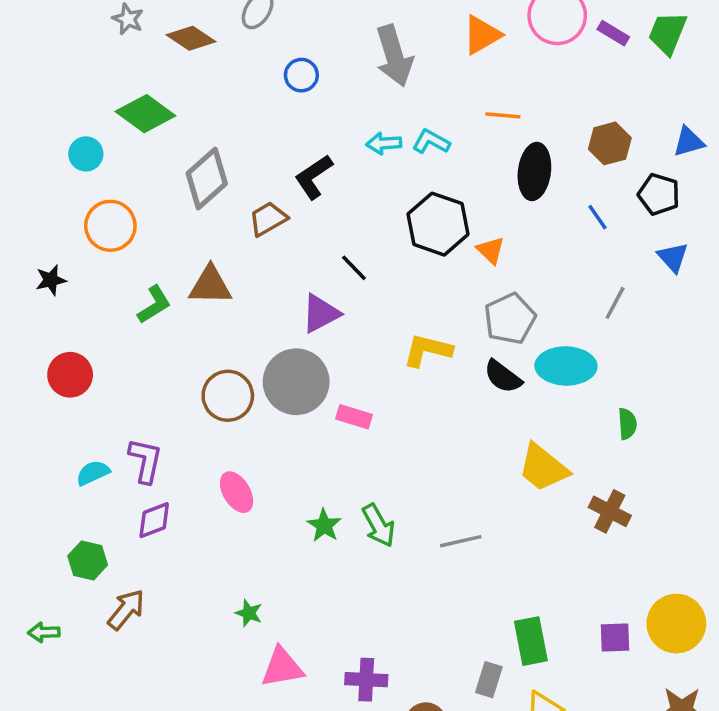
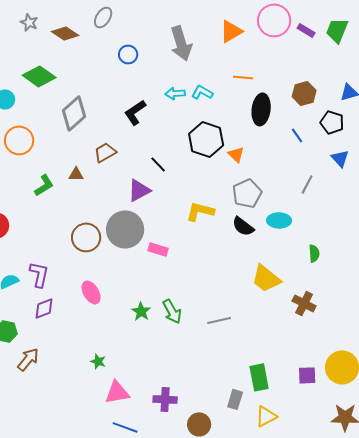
brown trapezoid: (268, 219) -> (105, 152), moved
brown triangle: (210, 285) -> (76, 174), size x0.6
cyan ellipse: (566, 366) -> (279, 220), size x0.7

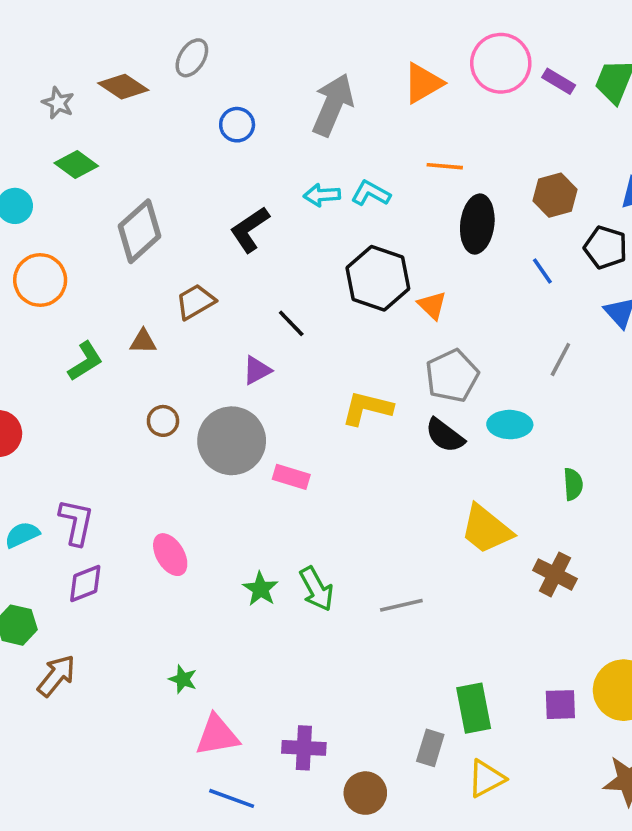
gray star: (29, 22) -> (58, 103), moved
gray arrow: (181, 43) -> (333, 105), turned -140
green diamond: (39, 76) -> (76, 164), size x0.7
purple triangle: (139, 190) -> (257, 370), size x0.7
brown circle: (86, 237) -> (163, 421), moved, size x0.6

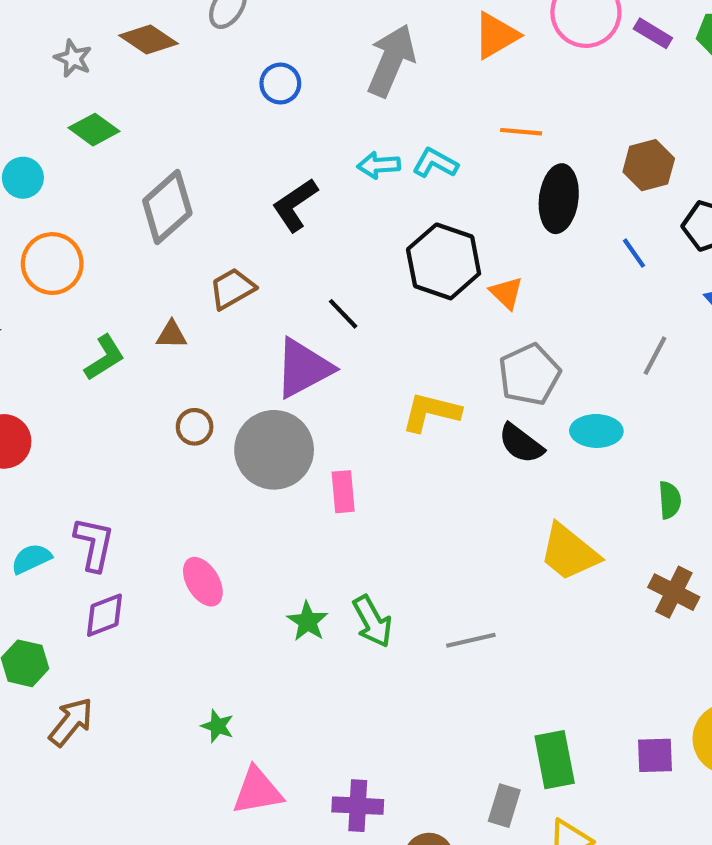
purple triangle: (257, 370) -> (303, 368), size x1.8
pink rectangle: (291, 477) -> (343, 492), turned 68
brown cross: (555, 574) -> (674, 592), moved

